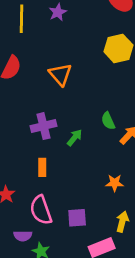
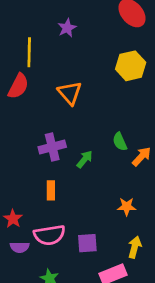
yellow line: (22, 19) -> (29, 52), moved
pink semicircle: (41, 210) -> (49, 235), turned -80
purple semicircle: (23, 236) -> (20, 247), moved

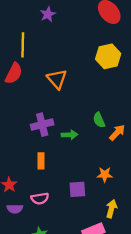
purple star: (67, 28) -> (48, 14), moved
green arrow: (85, 159) -> (69, 135), turned 49
pink semicircle: (49, 235) -> (40, 198), size x0.7
purple square: (87, 243) -> (77, 189), moved

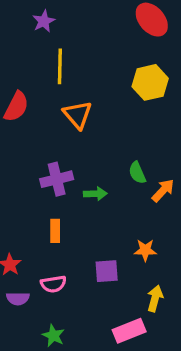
purple star: (48, 14) -> (44, 21), moved
yellow line: (23, 45) -> (60, 66), moved

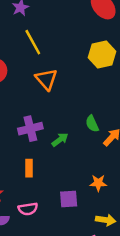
yellow line: (60, 66) -> (33, 42), turned -30
green arrow: (95, 194) -> (60, 140), turned -35
yellow arrow: (155, 298) -> (106, 220), turned 84

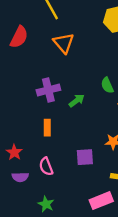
pink semicircle: (28, 209) -> (46, 166), turned 78

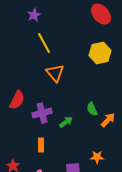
red semicircle: (19, 37) -> (17, 100), moved

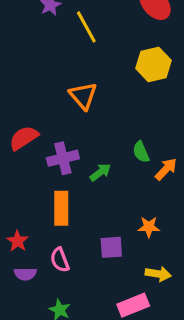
yellow line: (44, 43) -> (86, 27), moved
red semicircle: (17, 100) -> (24, 138), turned -150
orange rectangle: (41, 145) -> (61, 208), size x1.5

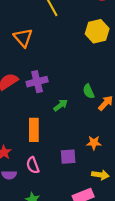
orange triangle: (83, 96) -> (23, 38), moved
purple cross: (63, 158) -> (37, 82), moved

